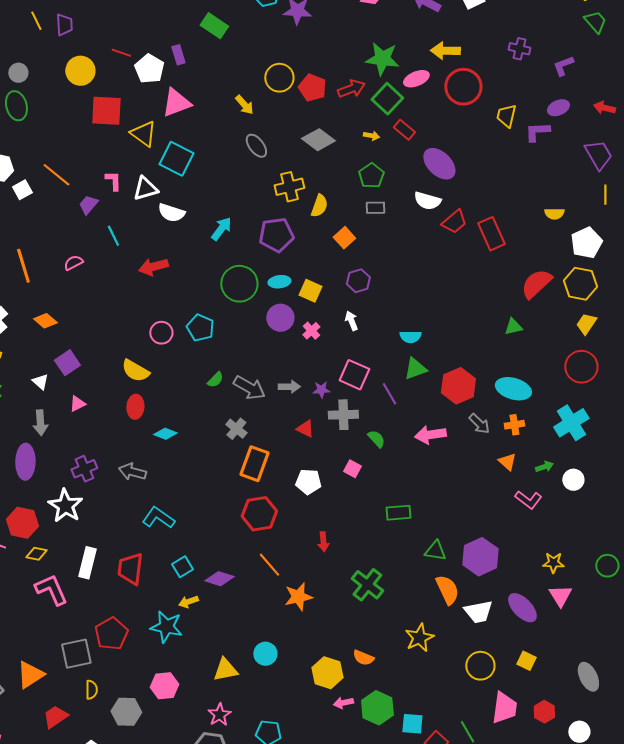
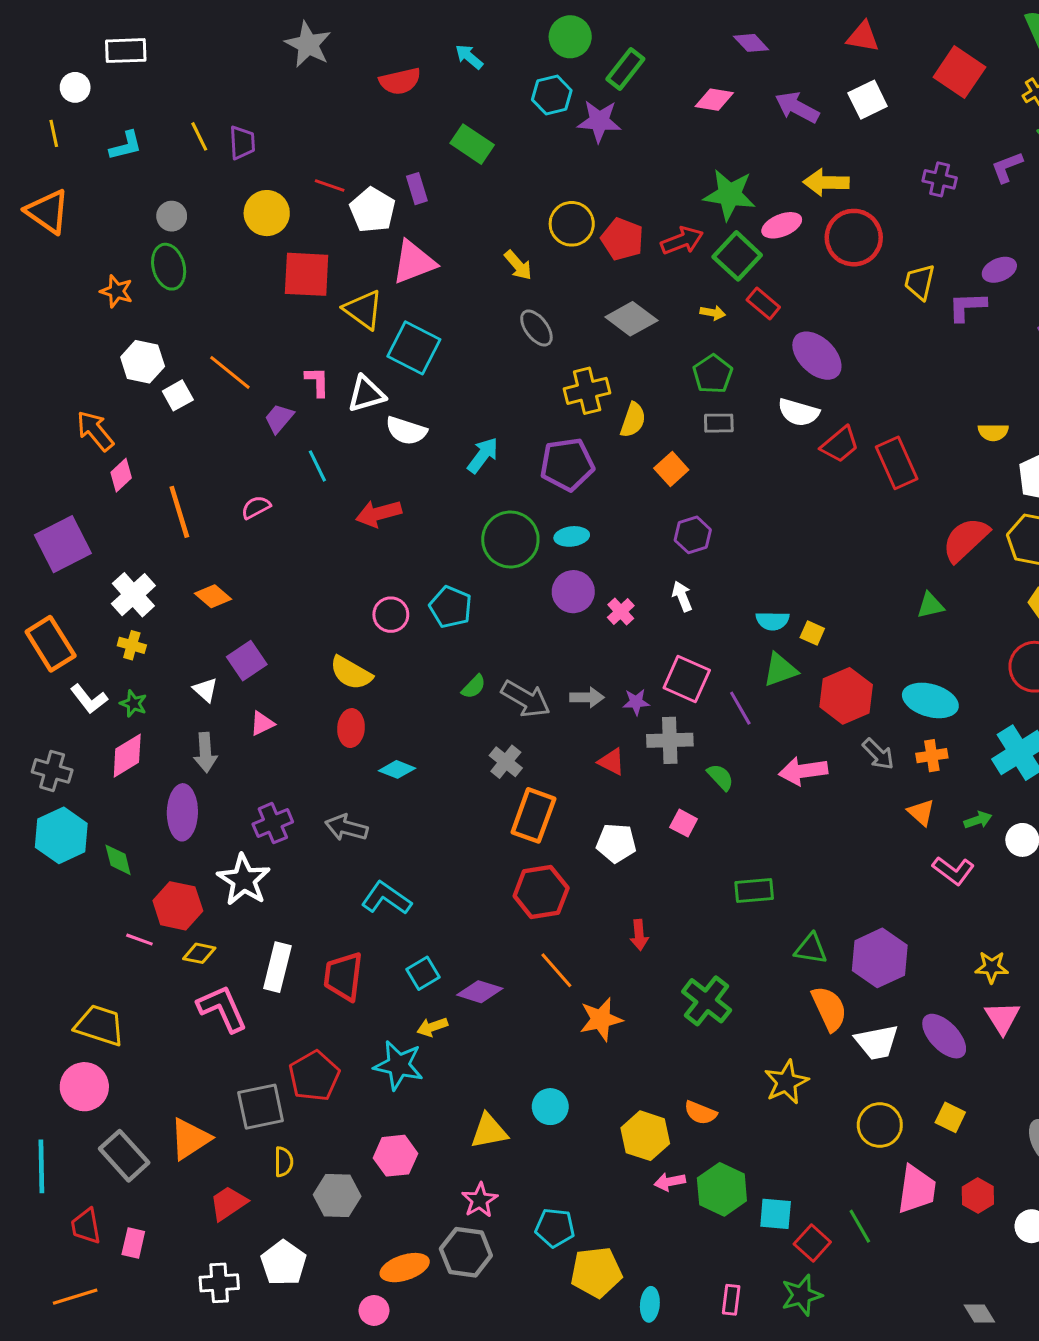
purple L-shape: (563, 66) -> (1007, 167), moved
yellow square: (310, 291) -> (812, 633), moved, size x0.7

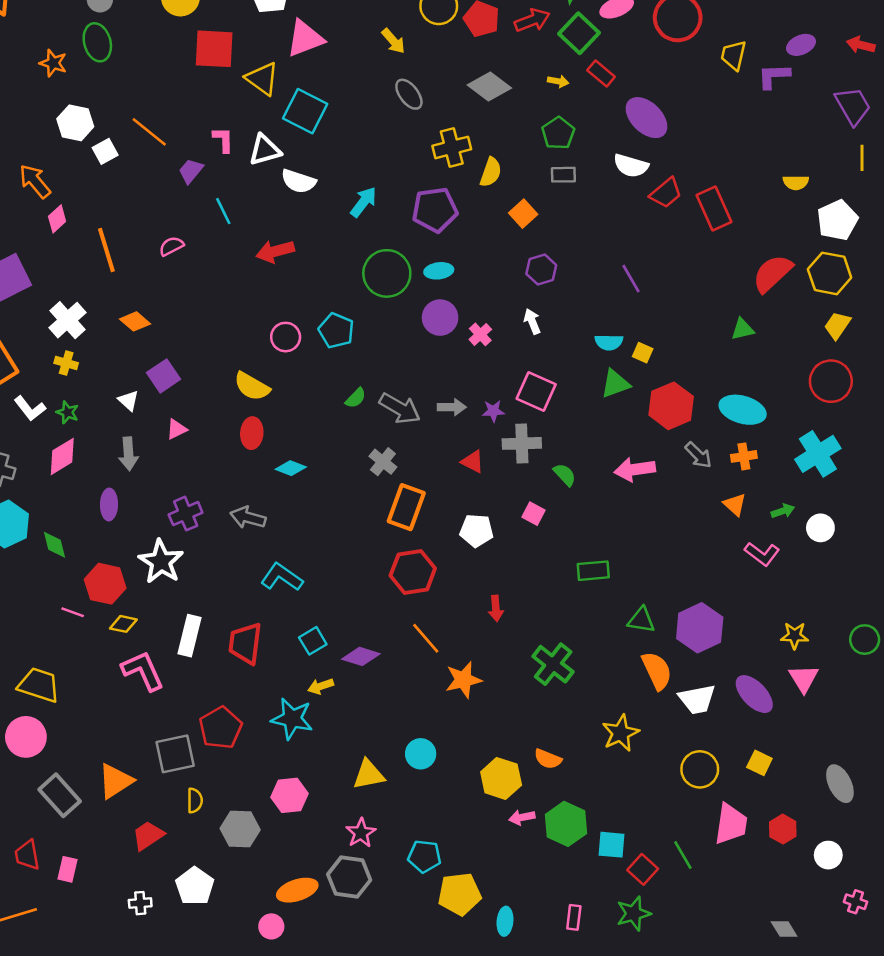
purple line: (740, 708) -> (631, 279), moved
purple ellipse: (182, 812) -> (109, 504), size x0.7
white cross: (219, 1283) -> (140, 903), size x0.7

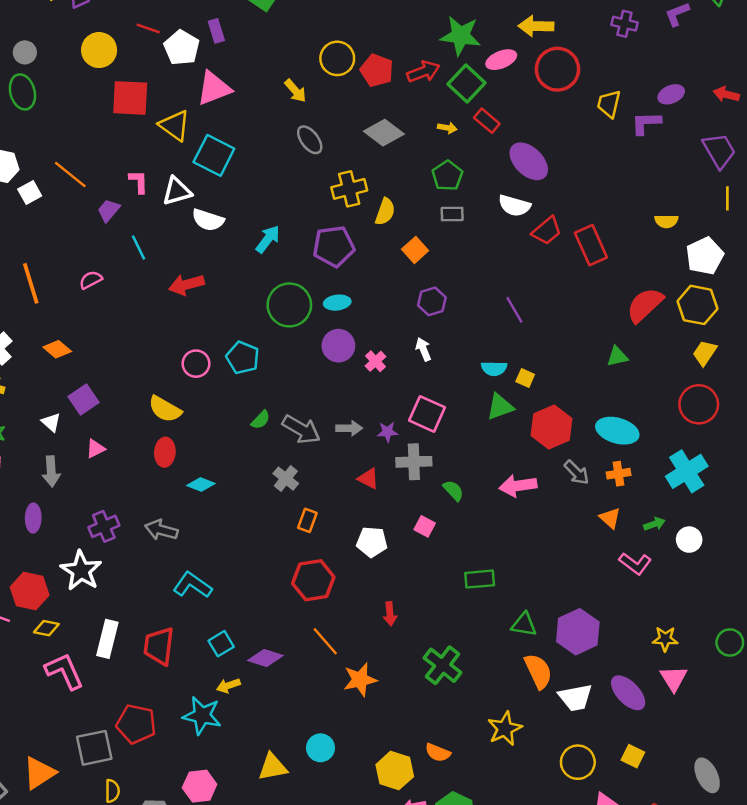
orange rectangle: (406, 507) -> (307, 520), size x0.6
red pentagon: (221, 728) -> (136, 724), turned -30

